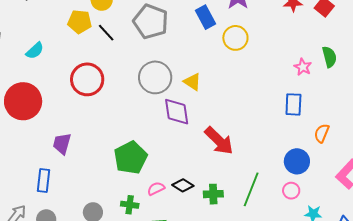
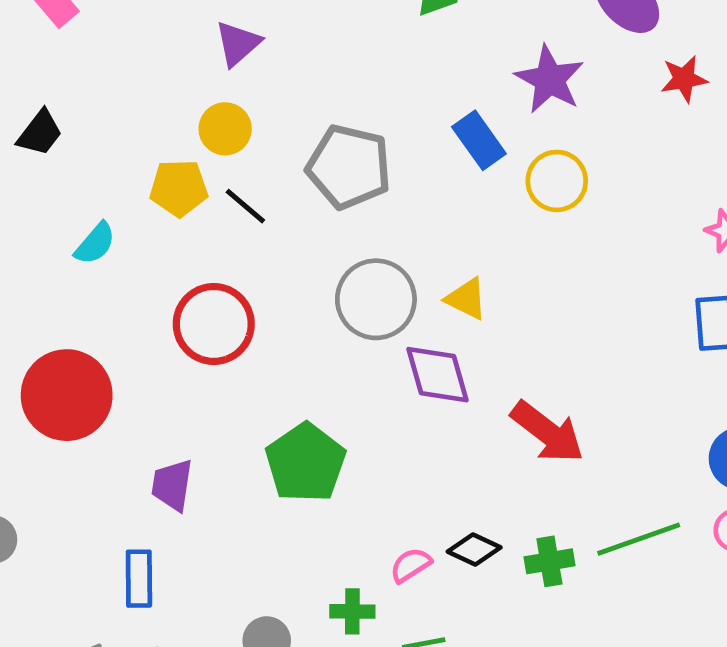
cyan semicircle: (35, 51) -> (95, 244), moved
green pentagon: (131, 158) -> (305, 463), moved
green line: (251, 189) -> (639, 539), turned 56

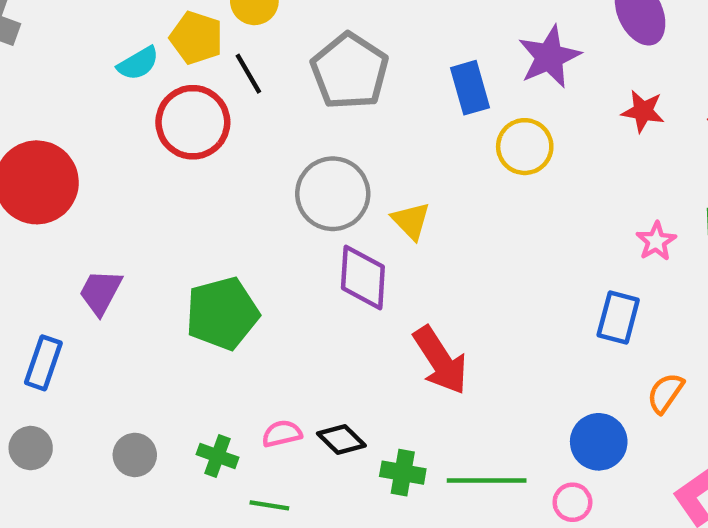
red star: (684, 79) -> (643, 111), moved
cyan semicircle: (95, 244) -> (138, 63), moved
red circle: (214, 324) -> (193, 122), moved

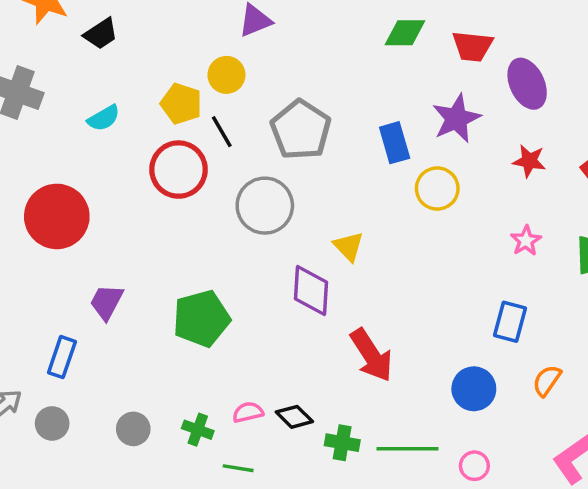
cyan semicircle: (138, 63) -> (104, 118), moved
gray circle: (333, 194) -> (265, 206), moved
pink star: (656, 241) -> (526, 241), moved
blue circle: (599, 442) -> (474, 389), moved

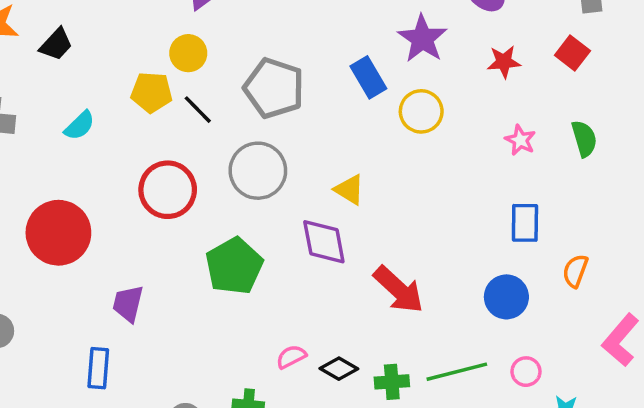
red circle: (179, 170) -> (168, 190), moved
green pentagon: (201, 319) -> (234, 266), moved
pink semicircle: (248, 412) -> (291, 357), moved

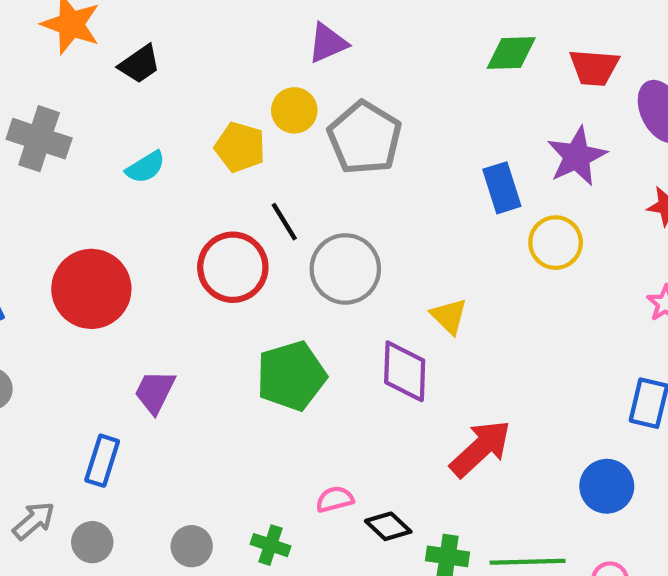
gray pentagon: (274, 88) -> (365, 138), moved
black line: (198, 110) -> (284, 222), moved
red arrow: (399, 290) -> (480, 448), turned -98

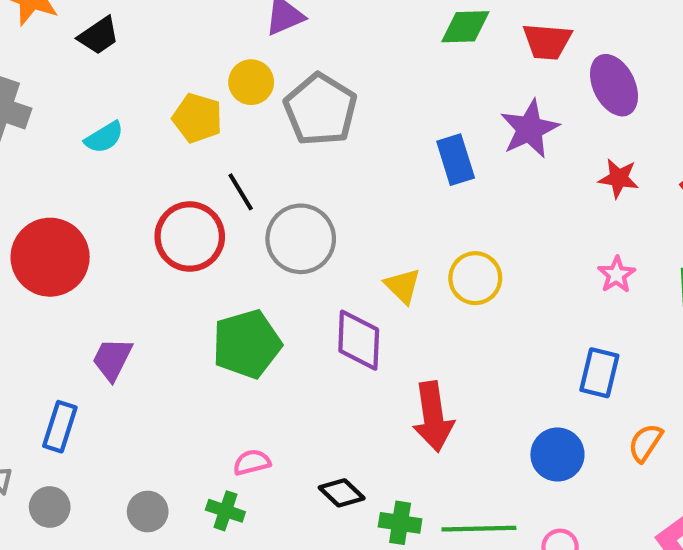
yellow circle: (556, 243) -> (475, 278), moved
red arrow: (480, 448) -> (433, 417), turned 124
pink semicircle: (335, 499) -> (252, 462), moved

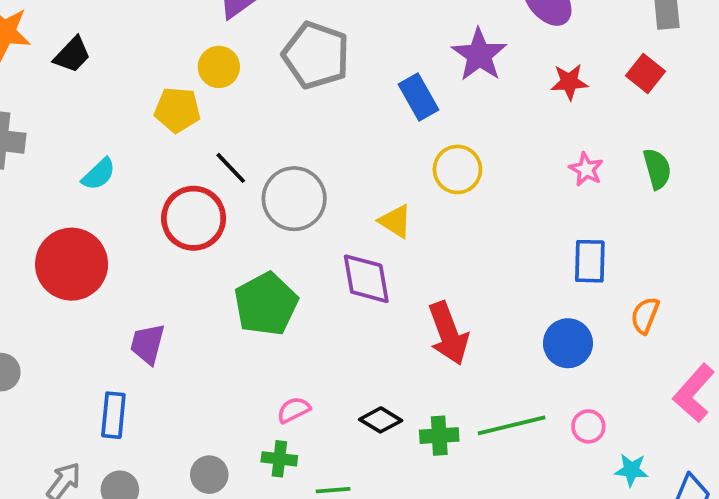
gray pentagon: (320, 110) -> (316, 55), moved
cyan semicircle: (104, 137) -> (99, 174), moved
yellow circle: (475, 278) -> (457, 169), moved

